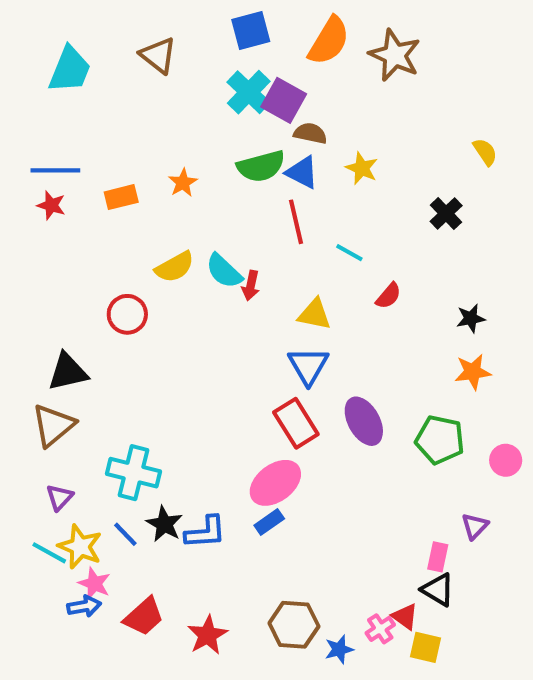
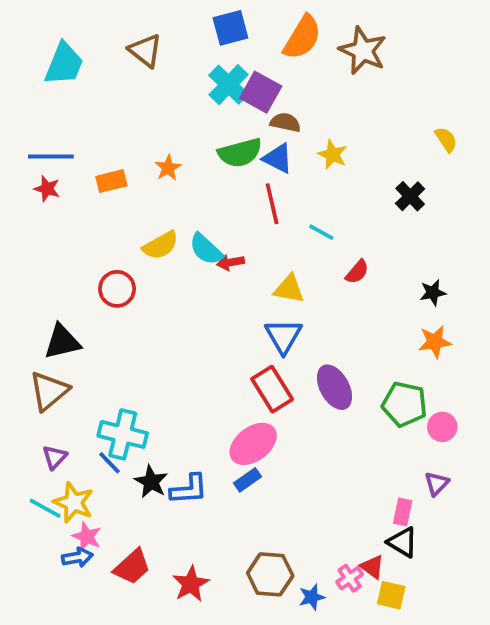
red arrow: (251, 285) -> (230, 262), turned 68
pink circle: (506, 460) -> (442, 427), moved
blue line: (125, 534) -> (109, 463), moved

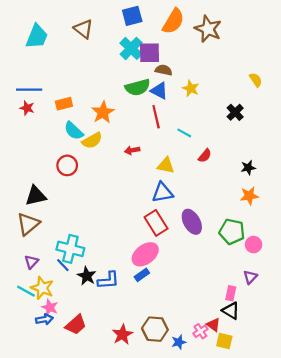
purple square: (261, 92) -> (150, 53), turned -30
orange star: (168, 168) -> (103, 112), moved, size x1.5
cyan semicircle: (206, 249) -> (74, 131), moved
blue triangle: (283, 336) -> (163, 193), turned 50
red star: (191, 584) -> (122, 335), moved

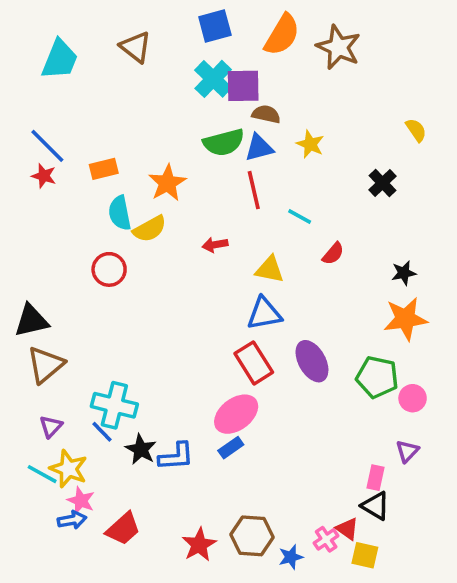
blue line: (29, 90) -> (47, 146), turned 45
blue triangle: (159, 91) -> (259, 148), turned -42
cyan semicircle: (74, 131) -> (120, 213), turned 36
black triangle: (36, 196) -> (31, 321), moved
orange star: (249, 196) -> (405, 319), size x1.4

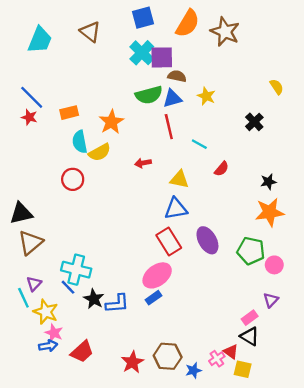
cyan line: (42, 474) -> (23, 298), moved, turned 36
pink rectangle: (375, 478) -> (250, 318), turned 42

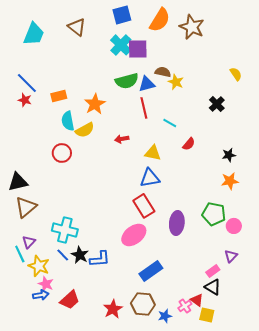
brown semicircle: (177, 76) -> (163, 72), moved
orange star: (270, 212) -> (230, 181), size x0.7
purple ellipse: (207, 240) -> (177, 223), moved, turned 35
blue line: (68, 287) -> (63, 255), moved
blue rectangle: (154, 298) -> (151, 271), moved, size x1.6

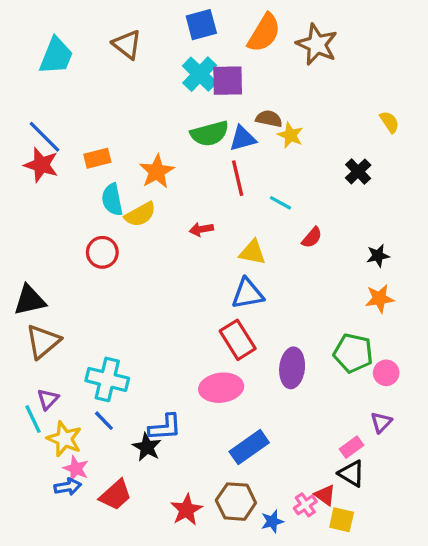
red star: (25, 100) -> (41, 165), size x1.5
pink ellipse: (134, 235) -> (221, 388), turned 30
black star: (80, 255) -> (147, 447), moved

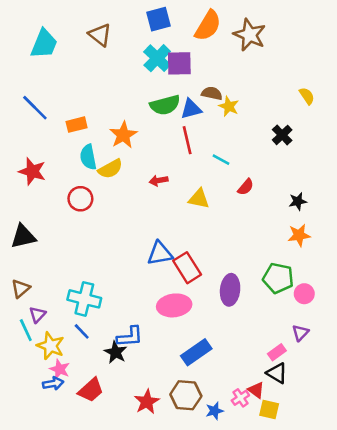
red star: (41, 165) -> (32, 171), moved
blue triangle: (248, 294) -> (160, 253), moved
brown triangle: (43, 341) -> (21, 289), moved, size x0.7

